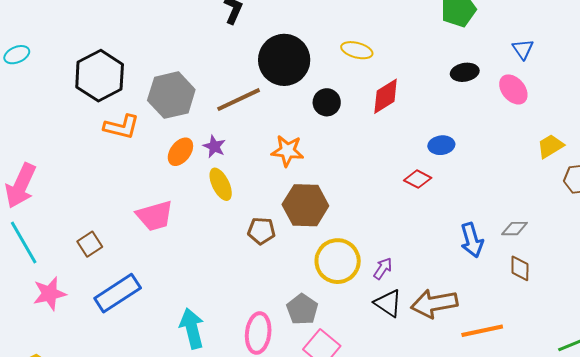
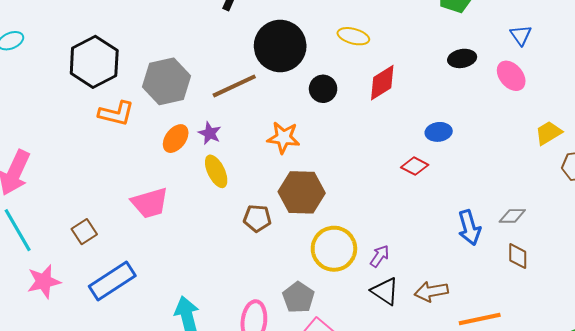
brown arrow: (434, 304) -> (431, 292), size x0.7

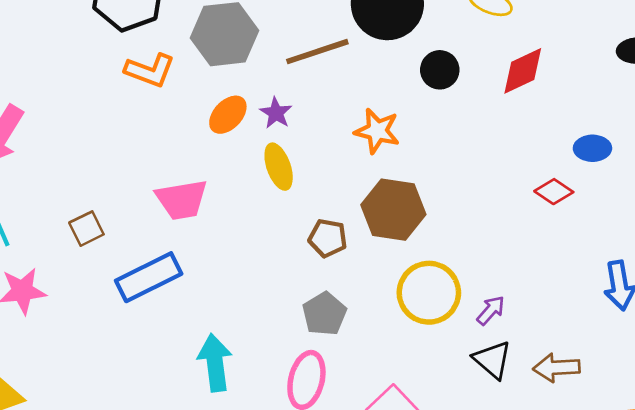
blue rectangle: (112, 281) -> (149, 277), moved
gray pentagon: (298, 297) -> (324, 314), moved

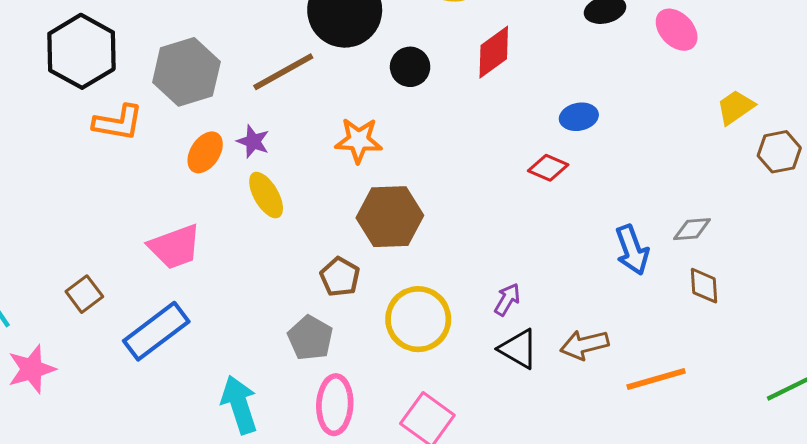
brown pentagon: (328, 238) -> (340, 277), moved, turned 30
yellow circle: (429, 293) -> (418, 319), moved
gray pentagon: (324, 314) -> (310, 338), moved

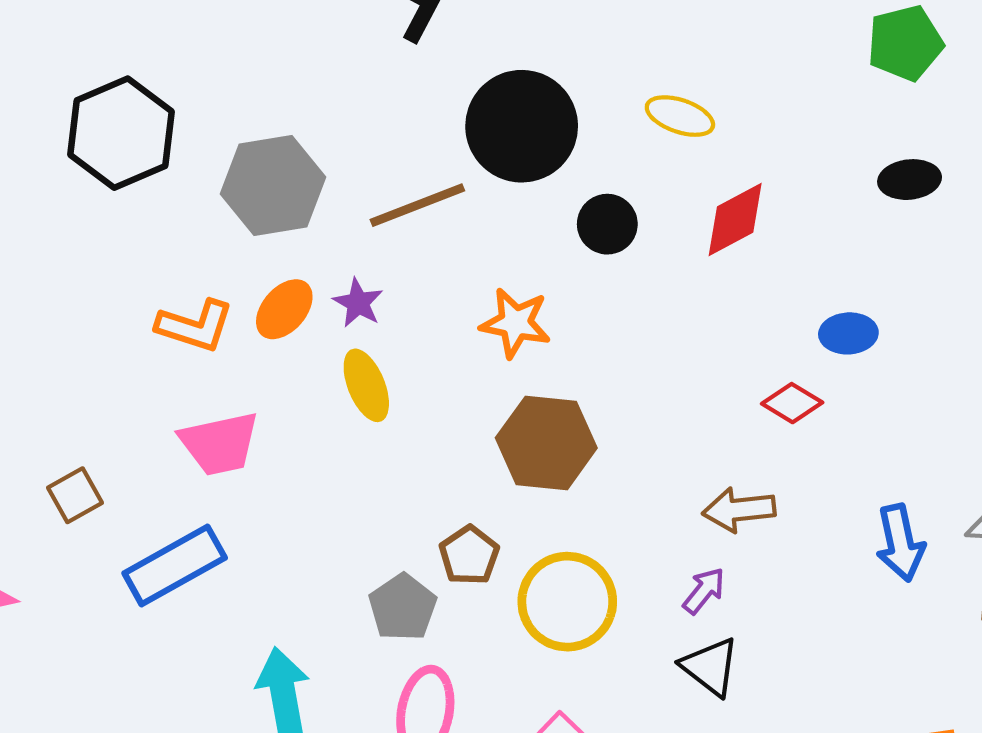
orange L-shape: (118, 123) -> (195, 326), moved
brown pentagon: (340, 277) -> (469, 555), moved
brown arrow: (584, 345) -> (739, 510), moved

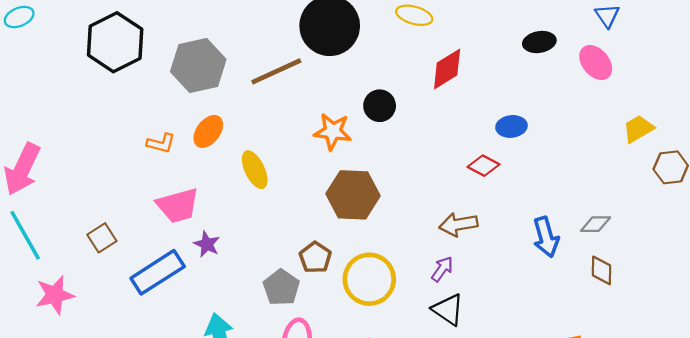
black circle: (607, 224) -> (380, 106), moved
purple star: (358, 303) -> (207, 244), moved
orange L-shape: (195, 326) -> (161, 143), size x0.7

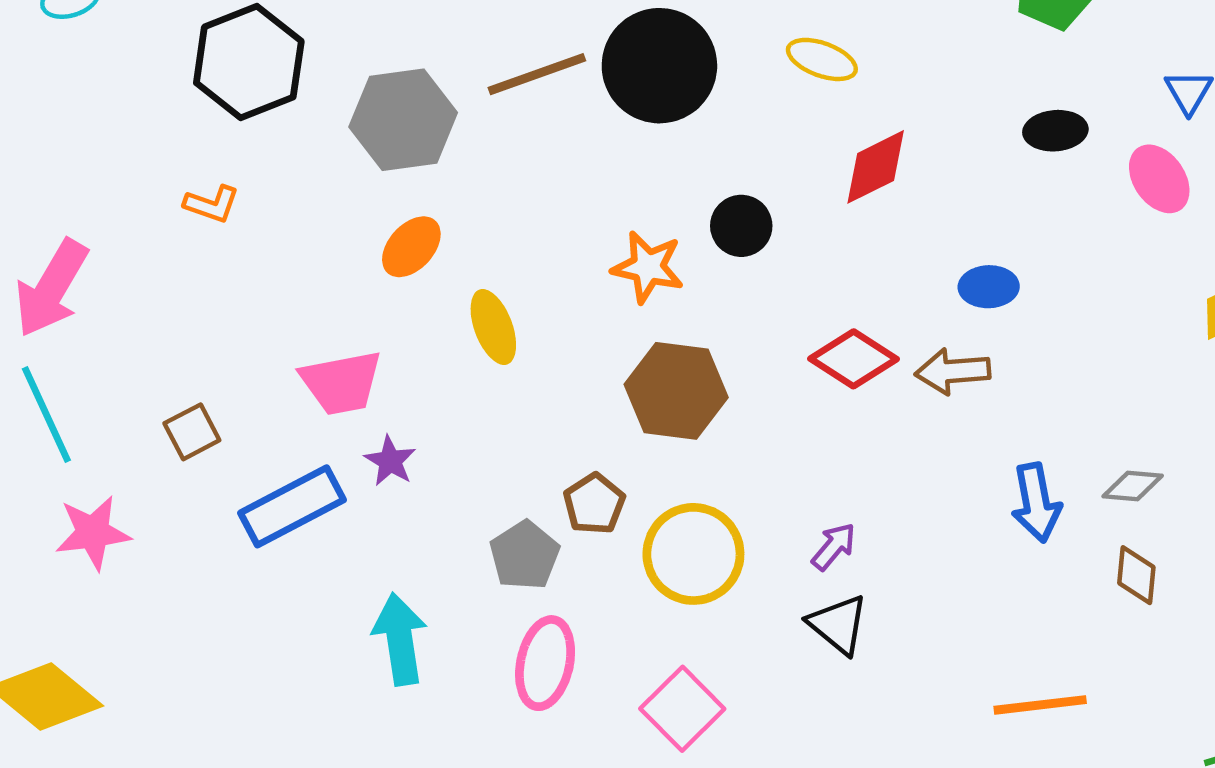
brown line: (276, 71) -> (537, 74), moved
orange L-shape: (161, 143) -> (212, 204), moved
red diamond: (484, 166) -> (853, 359), moved, size x1.4
brown arrow: (458, 224) -> (953, 371), moved

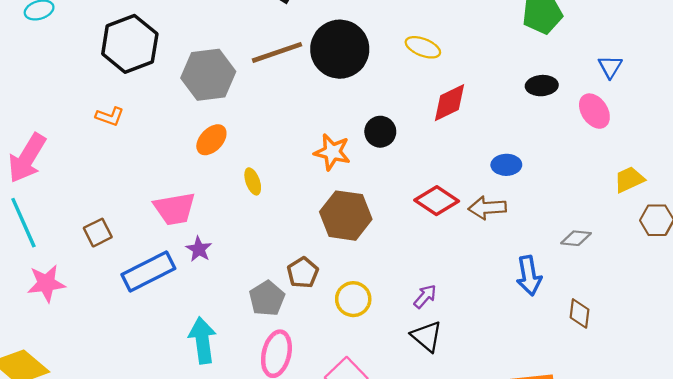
yellow ellipse: (493, 327) -> (253, 181), size x0.7
gray diamond: (1133, 486) -> (576, 238), moved
yellow circle: (693, 554) -> (353, 299), size x0.7

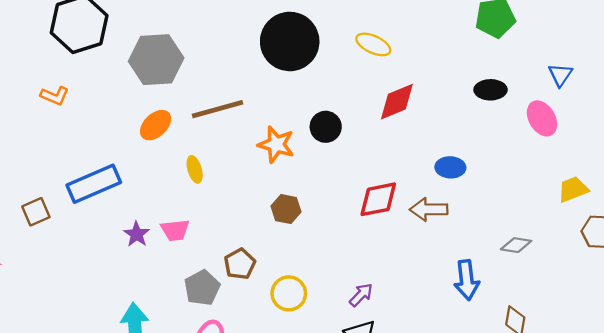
brown line: (277, 52) -> (217, 109), moved
red diamond: (437, 201) -> (378, 199), turned -48
pink trapezoid: (175, 209) -> (175, 230), moved, size x0.7
brown hexagon: (346, 216) -> (286, 209), size x0.6
blue rectangle: (148, 272) -> (94, 184), moved

